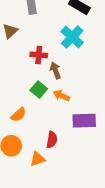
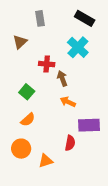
green square: (39, 90) -> (27, 92), moved
red semicircle: (52, 140) -> (70, 143), moved

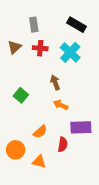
red cross: (47, 64) -> (40, 48), moved
orange semicircle: (28, 120) -> (40, 132), moved
orange triangle: (46, 161) -> (39, 162), turned 32

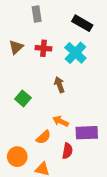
gray rectangle: (34, 25) -> (37, 14), moved
orange arrow: (61, 105) -> (61, 121), moved

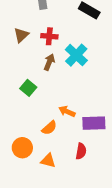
cyan cross: (75, 53) -> (76, 55), moved
brown arrow: (59, 85) -> (49, 62), moved, turned 42
red semicircle: (67, 151) -> (81, 151), moved

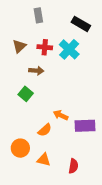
cyan cross: (76, 55) -> (69, 49), moved
brown arrow: (49, 62) -> (36, 71), moved, turned 72
red semicircle: (81, 151) -> (73, 166), moved

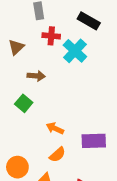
red cross: (45, 47) -> (51, 36), moved
orange arrow: (61, 115) -> (55, 128), moved
orange semicircle: (45, 130) -> (57, 155), moved

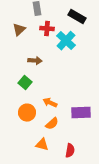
brown triangle: (16, 47) -> (19, 30), moved
orange circle: (17, 167) -> (27, 113), moved

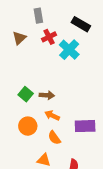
red cross: (47, 29) -> (49, 37), turned -32
brown arrow: (35, 61) -> (47, 95), moved
orange semicircle: (52, 124) -> (54, 138), turned 96

